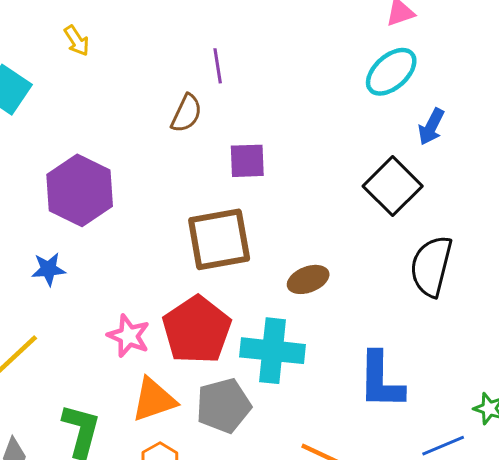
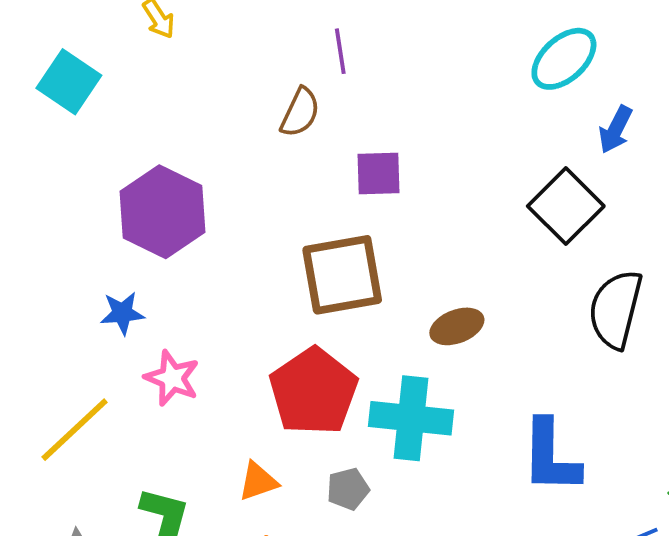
pink star: (129, 336) -> (172, 378), moved
orange triangle: (154, 400) -> (258, 481), size x0.7
gray pentagon: (224, 406) -> (348, 489), size x0.6

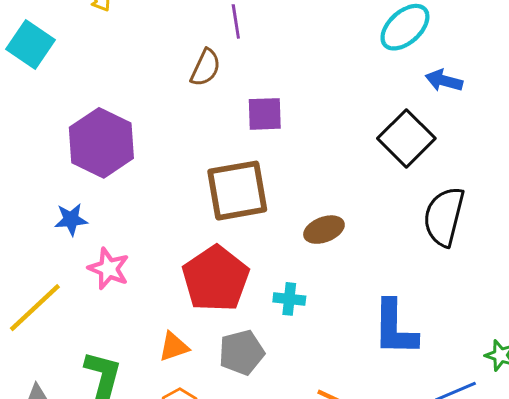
blue arrow: (616, 130) -> (444, 81), turned 78
cyan cross: (411, 418) -> (289, 299), size x0.5
gray pentagon: (348, 489) -> (242, 352), size x1.4

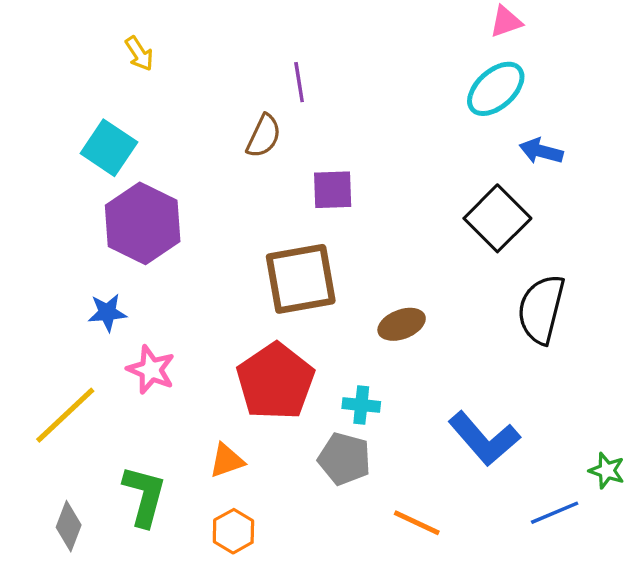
cyan square: (31, 45) -> (109, 148), moved
blue L-shape: (395, 328) -> (484, 439), turned -42
gray pentagon: (242, 352) -> (344, 459), moved, turned 30

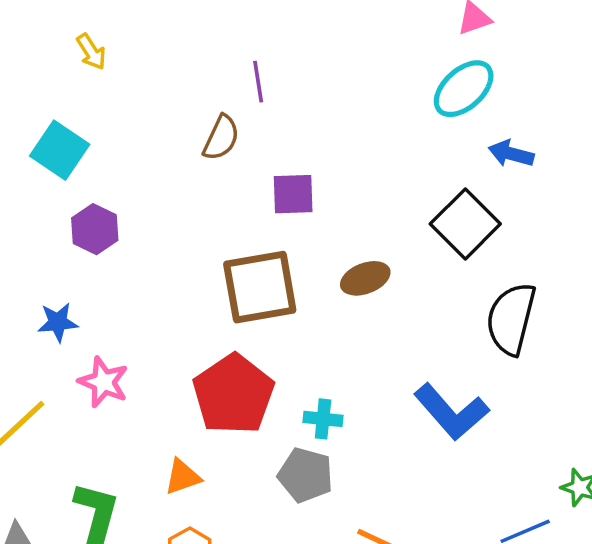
purple hexagon: (143, 223) -> (95, 229), size x0.6
brown ellipse: (402, 324) -> (365, 278), moved
blue L-shape: (484, 439) -> (451, 412), moved

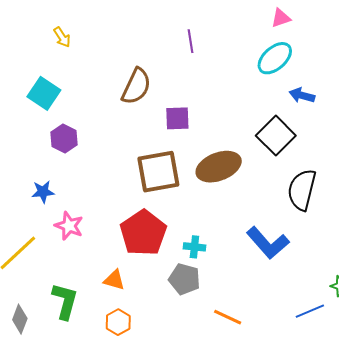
purple line: (258, 82) -> (190, 41), moved
brown semicircle: (221, 138) -> (136, 86), size x1.4
brown ellipse: (365, 278) -> (219, 167), size x1.6
orange triangle: (183, 477) -> (114, 280), turned 35

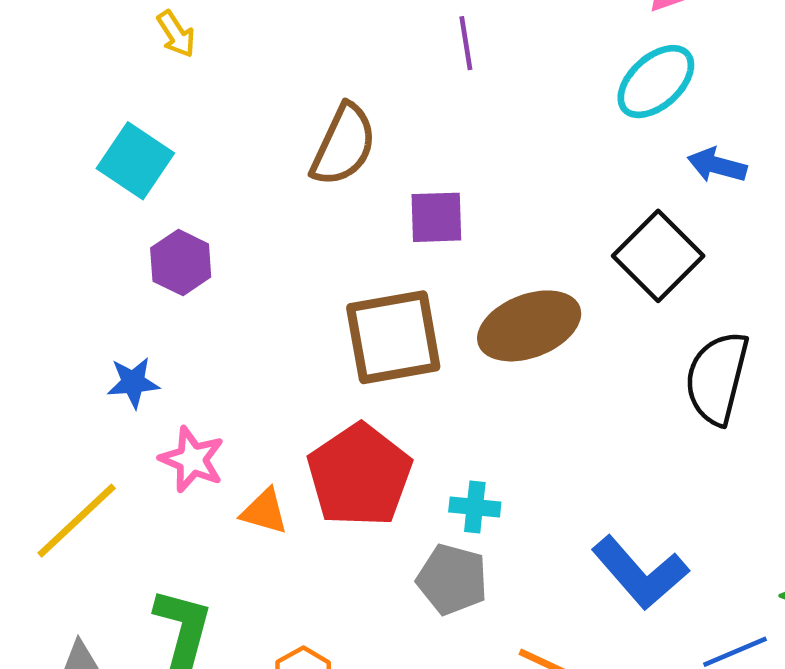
blue L-shape: (268, 243) -> (640, 573), moved
orange triangle: (114, 280) -> (264, 512), moved

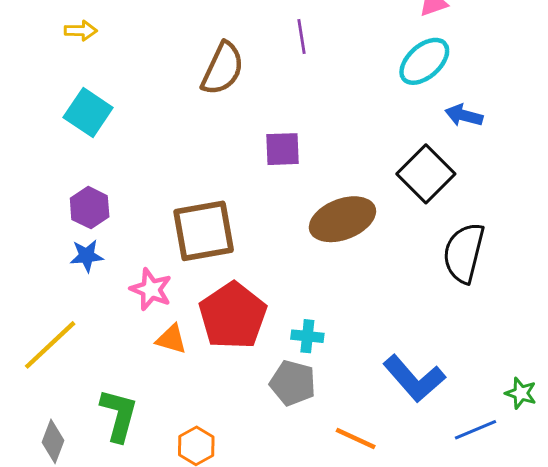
yellow arrow: (176, 34) -> (81, 31), moved, turned -56
brown semicircle: (344, 145) -> (223, 69), moved
purple hexagon: (181, 263) -> (90, 208), moved
brown square: (393, 337) -> (204, 231), moved
pink star: (192, 459) -> (151, 289), moved

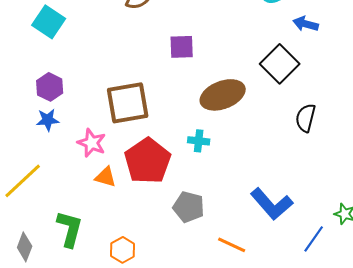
black semicircle: (464, 253) -> (306, 118), size x0.7
cyan cross: (307, 336) -> (199, 141), moved
blue line: (476, 430) -> (314, 239), turned -32

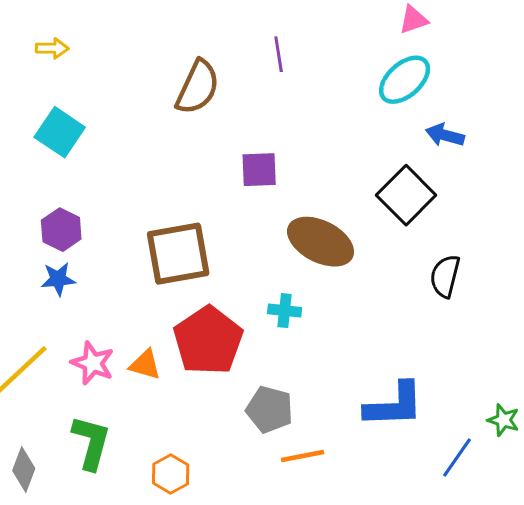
brown ellipse: (223, 95) -> (321, 242), turned 48
pink star: (92, 143) -> (93, 363), moved
blue L-shape: (272, 204) -> (394, 405), turned -51
orange line: (232, 245) -> (303, 456), moved, turned -36

